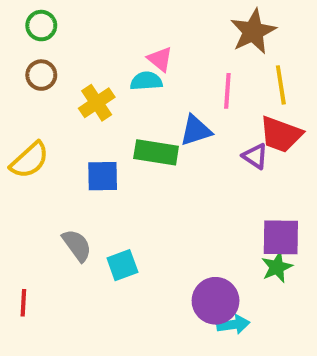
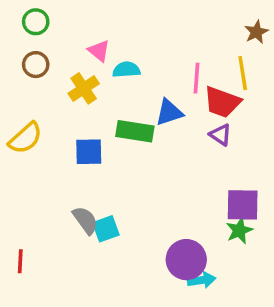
brown star: (253, 31) -> (256, 32), moved, size x0.6
pink triangle: (160, 59) -> (99, 51), moved
red trapezoid: (281, 134) -> (222, 102), moved
gray semicircle: (77, 245) -> (85, 220), moved

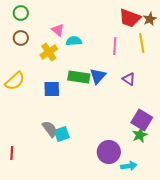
red trapezoid: (222, 102) -> (130, 18), moved
blue triangle: (169, 112) -> (98, 76), moved, turned -30
purple square: (243, 205) -> (142, 120), turned 30
cyan arrow: (202, 280) -> (129, 166), moved

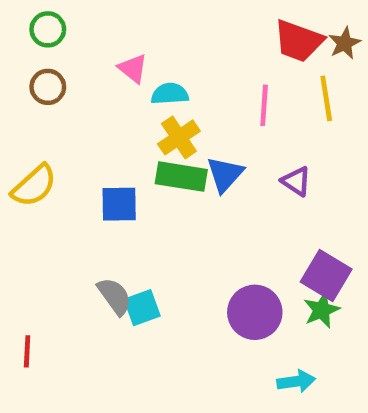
yellow cross: (49, 52) -> (179, 137), moved
purple circle: (109, 152) -> (255, 312), moved

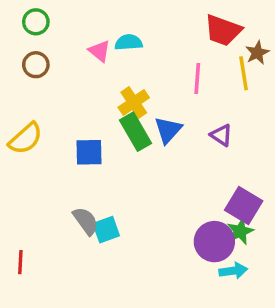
brown star: (345, 43) -> (257, 53), moved
cyan semicircle: (170, 94) -> (129, 42), moved
green rectangle: (181, 177) -> (135, 132), turned 51
purple circle: (255, 312) -> (214, 242), moved
cyan arrow: (296, 381) -> (233, 271), moved

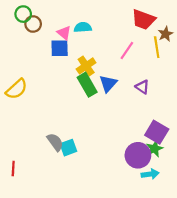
brown circle: (36, 65) -> (33, 24), moved
pink line: (197, 78) -> (127, 50), turned 30
blue square: (89, 152) -> (60, 48), moved

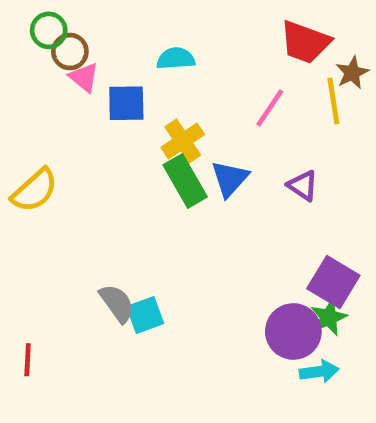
pink triangle: (64, 33) -> (84, 77), moved

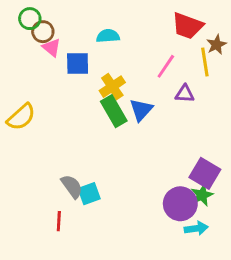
purple triangle: (303, 186) -> (185, 94), moved, turned -30
red line: (28, 360) -> (59, 221), moved

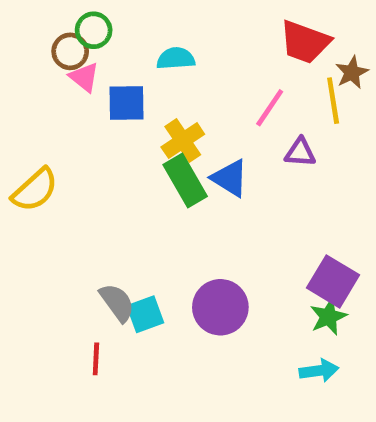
green circle: (30, 19) -> (94, 30), moved
blue triangle: (141, 110) -> (230, 178), turned -40
purple circle: (180, 204) -> (220, 307), moved

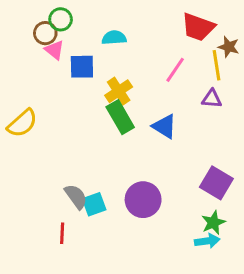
brown star: (352, 73) -> (229, 47), turned -30
purple triangle: (300, 152) -> (212, 99), moved
blue triangle: (230, 178) -> (164, 126), moved
green star: (328, 317) -> (213, 223), moved

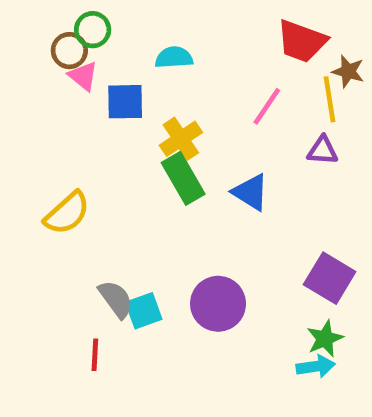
yellow semicircle: (22, 123) -> (67, 213), moved

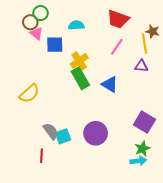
red trapezoid: (302, 41) -> (118, 19), moved

